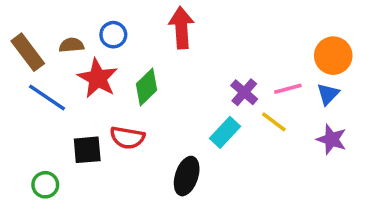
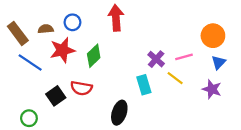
red star: (98, 78) -> (62, 50), turned 30
blue triangle: (328, 94) -> (219, 62), moved
cyan rectangle: (225, 132) -> (144, 85), turned -60
black square: (87, 150) -> (56, 96), turned -30

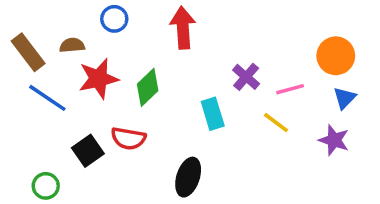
blue circle: (72, 22) -> (114, 19), moved
purple cross: (156, 59) -> (246, 77), moved
cyan rectangle: (144, 85) -> (213, 114), moved

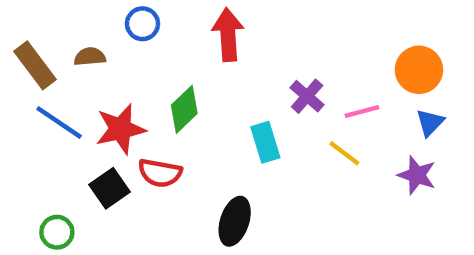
red star: (98, 79) -> (121, 129), moved

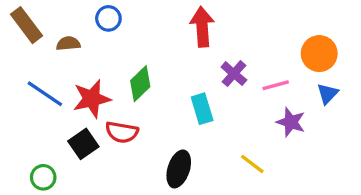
red arrow: (228, 35) -> (202, 27), moved
brown rectangle: (35, 65) -> (26, 25), moved
yellow line: (344, 153) -> (252, 164), moved
purple star: (417, 175) -> (291, 122), moved

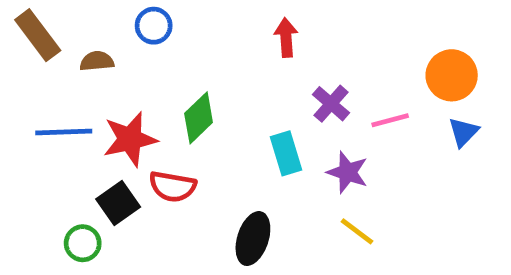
red arrow: (202, 27) -> (286, 37), size x0.7
blue line: (45, 94) -> (64, 132), turned -36
purple star: (291, 122) -> (348, 172), moved
green circle: (43, 177) -> (83, 243), moved

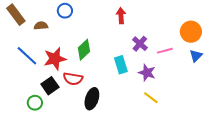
blue line: (64, 132) -> (27, 56), turned 45
black ellipse: (253, 239) -> (92, 99), moved

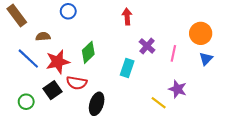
brown semicircle: (41, 26) -> (43, 37), moved
pink line: (165, 51) -> (173, 53), turned -63
cyan rectangle: (121, 65) -> (127, 68), turned 36
purple star: (147, 73) -> (178, 89), moved
green circle: (35, 103) -> (26, 102), moved

